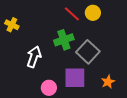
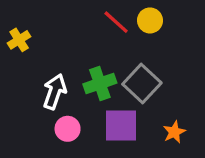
yellow cross: (12, 25) -> (19, 40), turned 32
green cross: (64, 40) -> (100, 84), moved
pink circle: (49, 88) -> (68, 129), moved

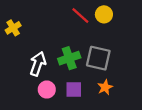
gray square: (142, 84) -> (98, 58), turned -30
purple square: (121, 126) -> (74, 90), moved, size x0.7
orange star: (174, 132) -> (105, 87), moved

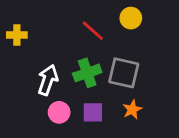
red line: (80, 16) -> (93, 31), moved
yellow cross: (13, 28) -> (17, 35), turned 32

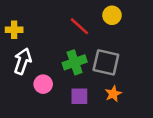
white arrow: (48, 80) -> (23, 61), moved
pink circle: (59, 112) -> (43, 84), moved

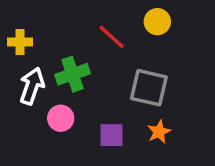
green cross: (75, 62) -> (73, 74), moved

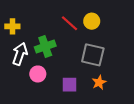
yellow circle: (157, 22) -> (92, 21), moved

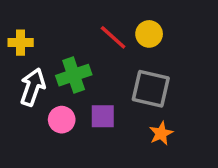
purple square: (70, 85) -> (103, 116), moved

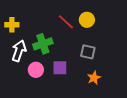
gray square: (151, 89) -> (88, 52), size x0.7

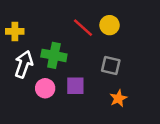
green cross: (43, 44) -> (54, 55), turned 30

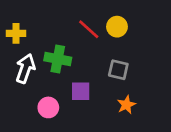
pink circle: (45, 88) -> (48, 107), moved

